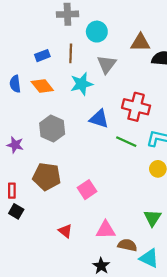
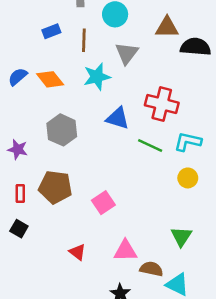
blue rectangle: (42, 56) -> (51, 31), moved
blue semicircle: (15, 84) -> (18, 77), turned 56
red rectangle: (12, 191) -> (20, 194), moved

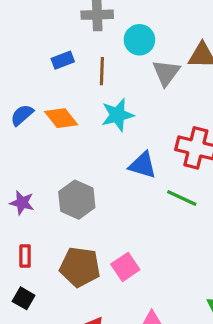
gray triangle: (127, 53) -> (166, 73), moved
gray hexagon: (62, 130) -> (77, 200), moved
brown pentagon: (55, 187) -> (80, 267), moved

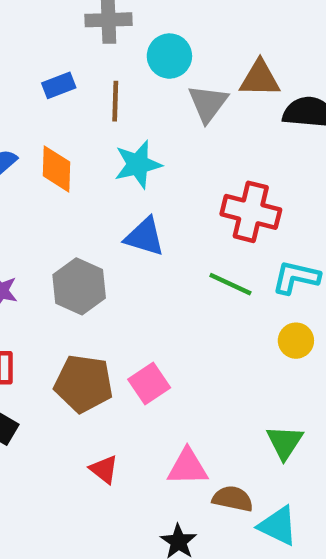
orange diamond: (61, 118) -> (57, 169), turned 40
blue triangle: (143, 165) -> (145, 237), moved

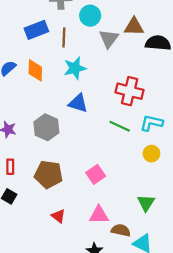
blue rectangle: (59, 85) -> (36, 30), size x1.5
pink square: (149, 384) -> (96, 174), moved

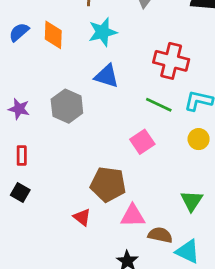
brown pentagon: (49, 174) -> (108, 184), moved
pink square: (96, 174) -> (142, 142), moved

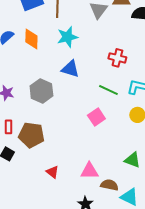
red cross: (171, 61) -> (117, 58), size x0.7
brown pentagon: (108, 184) -> (31, 135), moved
green triangle: (192, 201) -> (132, 160), turned -42

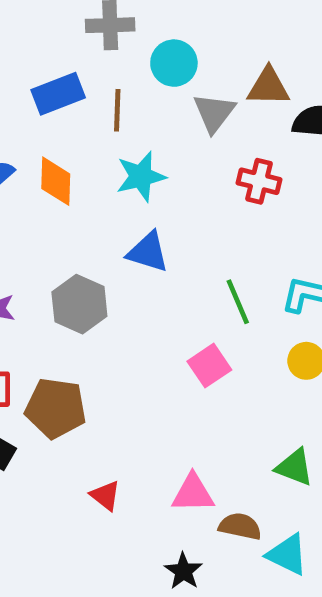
red cross: (117, 58) -> (259, 181), moved
green line: (108, 90) -> (238, 302), turned 42

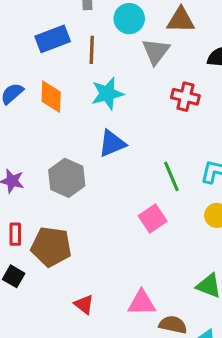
brown triangle: (268, 87) -> (181, 20), moved
blue triangle: (148, 252) -> (112, 144), turned -40

